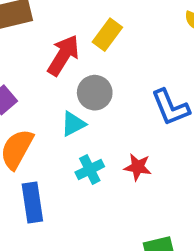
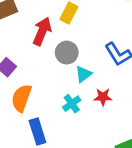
cyan triangle: (73, 124) -> (83, 74), moved

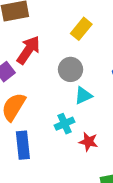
red arrow: (42, 31) -> (28, 50), moved
red star: (103, 97) -> (88, 142), moved

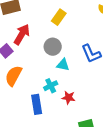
cyan triangle: (83, 96) -> (63, 65), turned 40
blue rectangle: (23, 145) -> (37, 104), moved

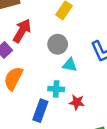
cyan cross: (51, 86) -> (56, 89), turned 32
blue rectangle: (37, 104) -> (40, 111), turned 30

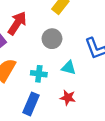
cyan triangle: (70, 65) -> (69, 68), moved
cyan cross: (56, 89) -> (39, 74), moved

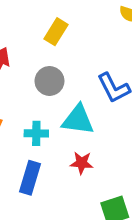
cyan triangle: (69, 68) -> (78, 120), size x1.5

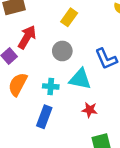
red star: (82, 163) -> (90, 110), moved

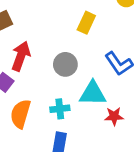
yellow rectangle: (69, 17) -> (86, 23), moved
red star: (90, 110) -> (114, 116), moved

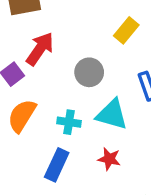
red star: (114, 116) -> (109, 159), moved

